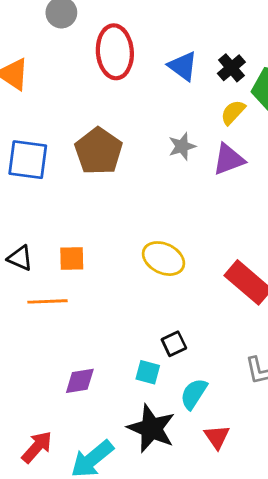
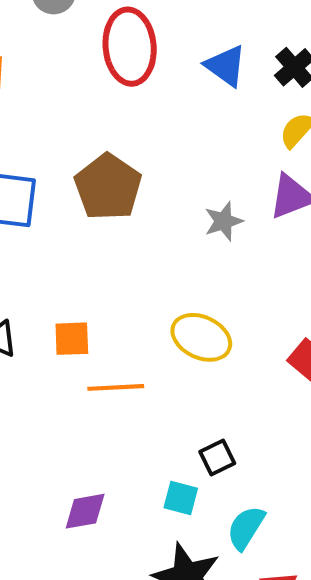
gray star: (182, 146) -> (224, 221), moved
orange line: (48, 301) -> (116, 387), moved

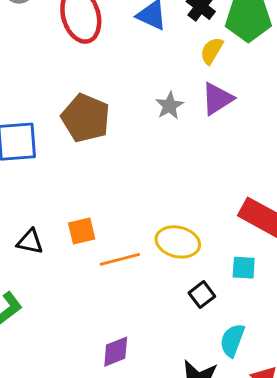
gray star: (224, 221) -> (170, 106), moved
yellow ellipse: (201, 337) -> (178, 242), moved
cyan square: (181, 498) -> (244, 268), moved

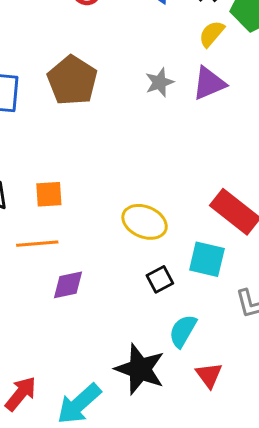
orange line: (120, 259) -> (37, 244), moved
cyan square: (244, 268) -> (207, 259), size x1.4
purple diamond: (116, 352) -> (68, 285), moved

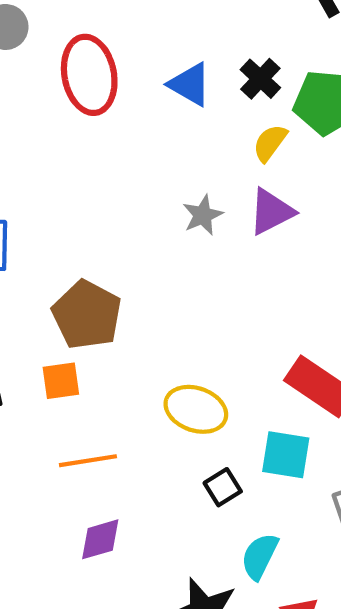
brown pentagon: (72, 80) -> (87, 315), moved
orange line: (37, 244) -> (88, 461), moved
purple diamond: (68, 285) -> (100, 539), moved

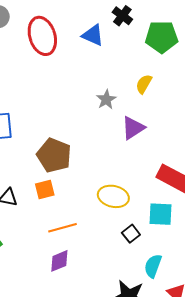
black cross: (260, 79) -> (122, 16), moved
yellow semicircle: (270, 143) -> (144, 84), moved
purple triangle: (271, 212) -> (133, 128), moved
purple diamond: (100, 539) -> (59, 261), moved

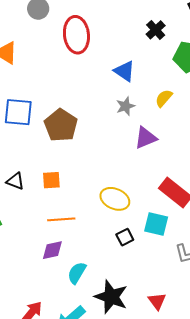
blue triangle: (93, 35) -> (124, 71), moved
brown pentagon: (54, 155) -> (61, 125), moved
cyan semicircle: (153, 266) -> (77, 273), moved

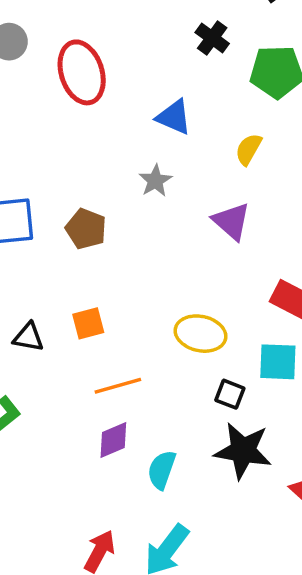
gray star: (125, 106) -> (155, 181), moved
brown pentagon: (61, 125) -> (86, 229), size x0.7
purple triangle: (146, 138) -> (231, 221), turned -45
black square: (125, 237) -> (230, 394), turned -30
black star: (111, 297) -> (243, 451), moved

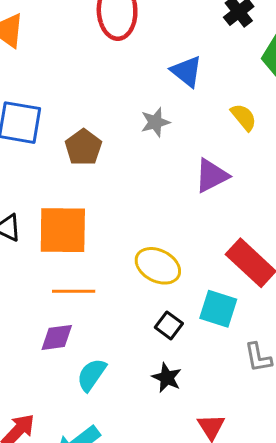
yellow semicircle: (248, 149) -> (244, 117), turned 96
purple triangle: (231, 221) -> (212, 176), turned 36
orange square: (88, 323) -> (63, 230), size x1.8
black star: (243, 451) -> (167, 378), size x0.6

